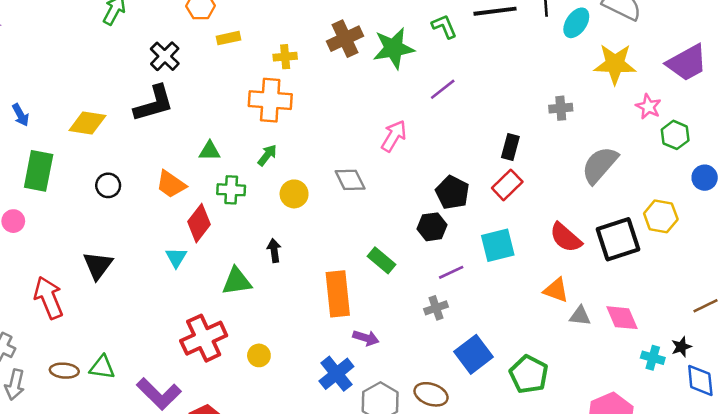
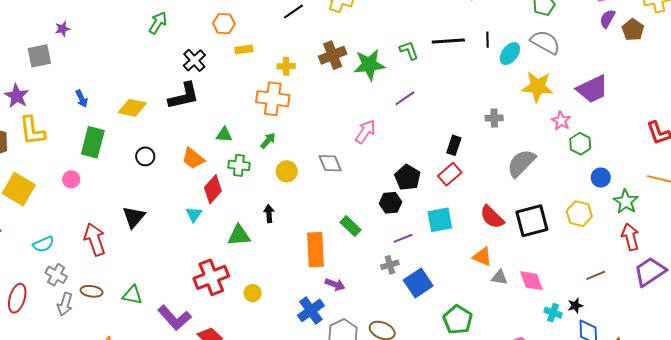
yellow hexagon: (661, 216) -> (579, 214), moved
blue square: (473, 354) -> (418, 283), moved
brown ellipse: (64, 371) -> (92, 291), moved

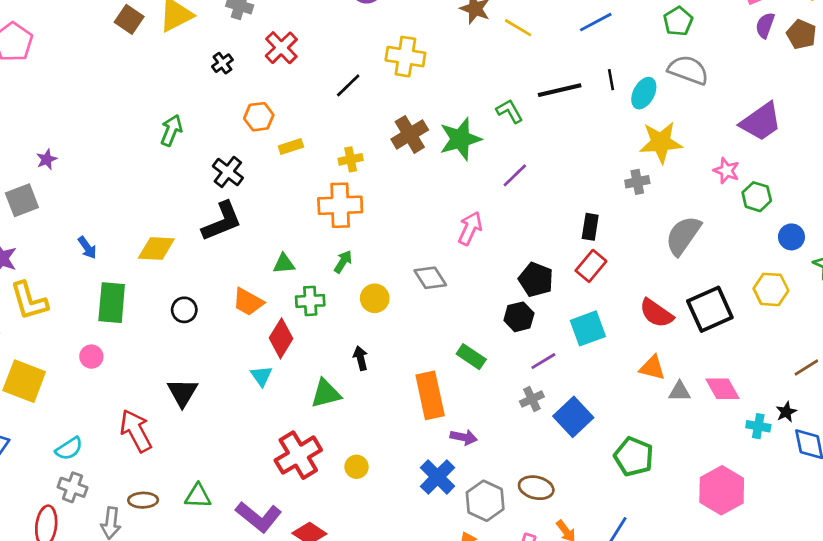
yellow star: (537, 87) -> (661, 142), moved
gray cross: (56, 275) -> (73, 487), moved

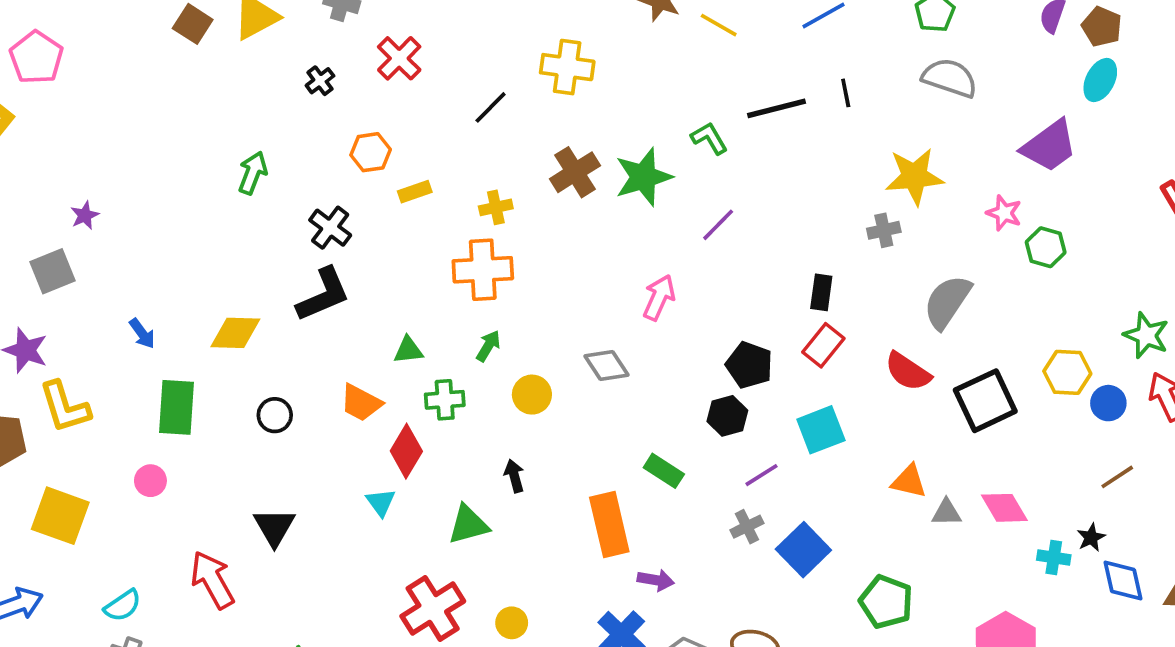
cyan ellipse: (644, 93) -> (1100, 80), moved
blue circle: (791, 237) -> (1108, 403), moved
red semicircle: (656, 313) -> (908, 372), moved

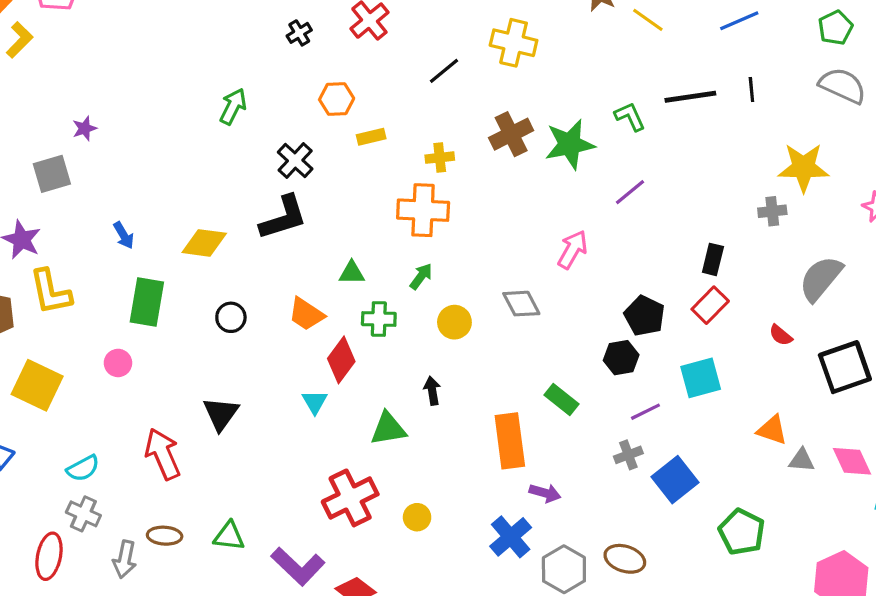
red semicircle: (908, 372) -> (781, 335), size x0.6

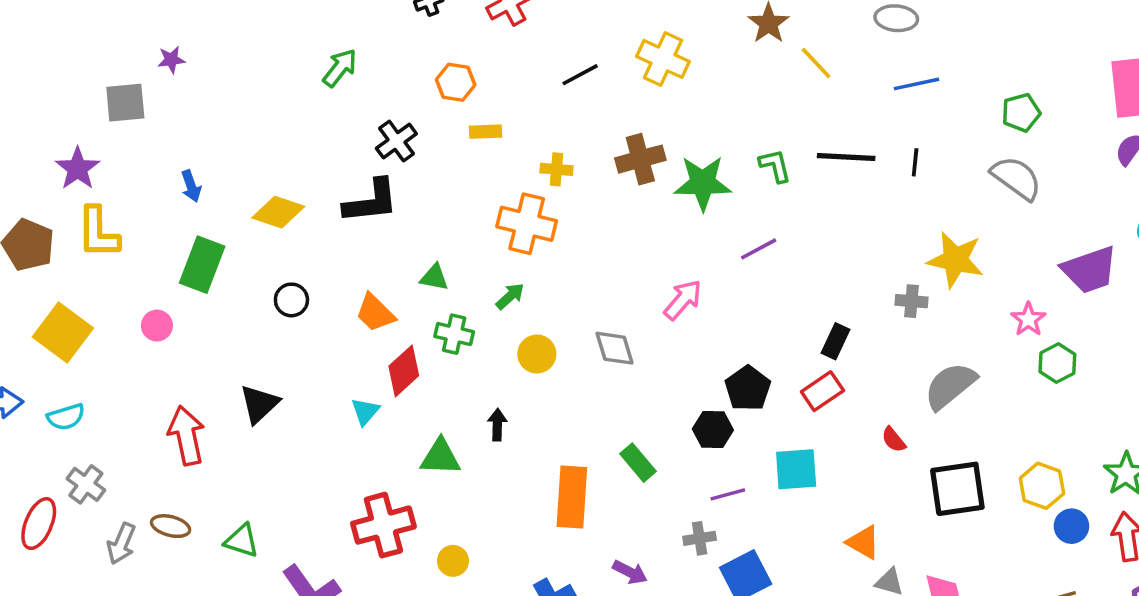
cyan semicircle: (83, 468) -> (66, 417), moved
purple arrow: (545, 493) -> (630, 572), moved

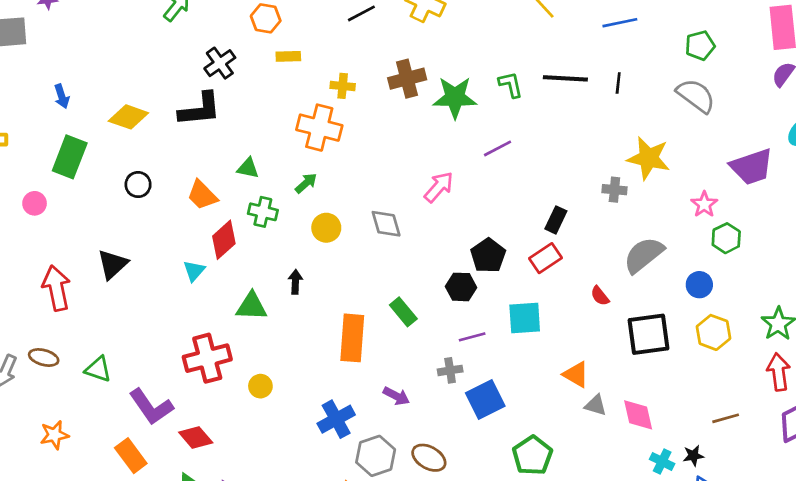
blue circle: (1071, 526) -> (699, 285), moved

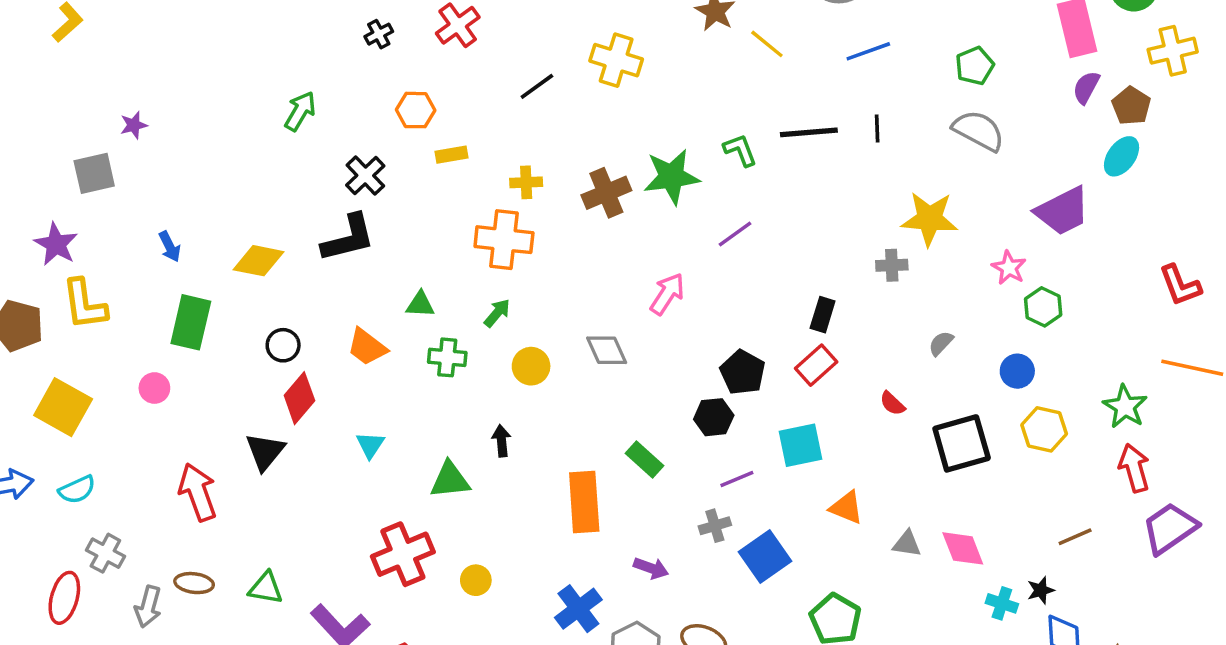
brown cross: (407, 79) -> (606, 193), moved
red diamond: (224, 240) -> (299, 398), moved
gray semicircle: (644, 255) -> (941, 343), size x0.5
orange triangle: (576, 375) -> (846, 507), moved

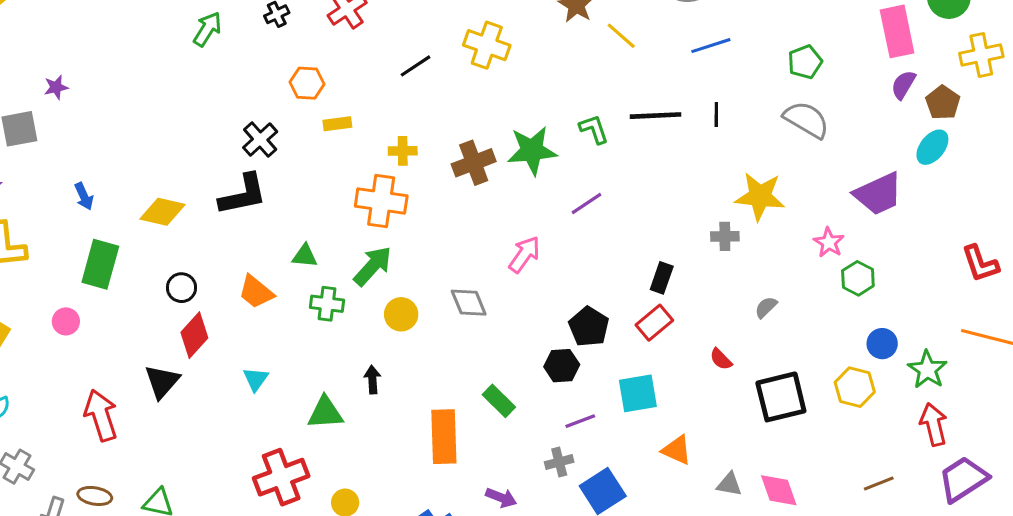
green arrow: (300, 111) -> (207, 29), moved
green arrow: (497, 313) -> (373, 266), size x1.6
blue circle: (1017, 371) -> (882, 344), moved

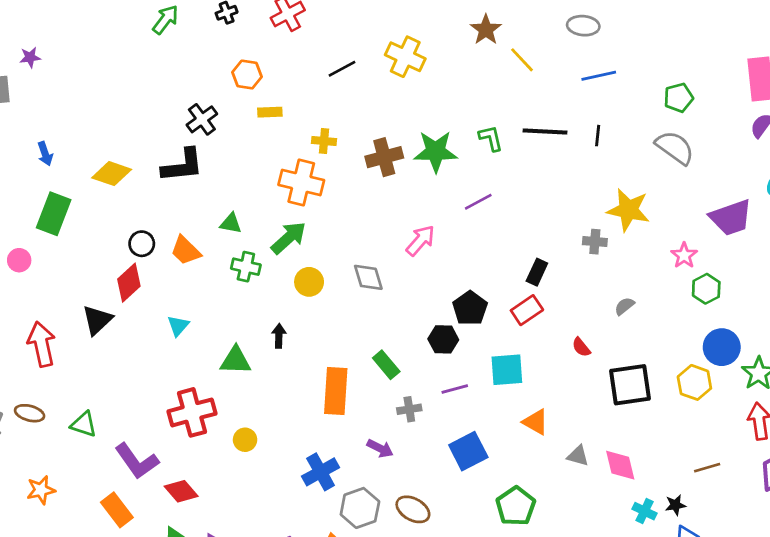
black circle: (182, 288) -> (142, 244), moved
blue circle: (882, 344) -> (722, 347), size x1.4
gray cross: (559, 462) -> (409, 409), moved

